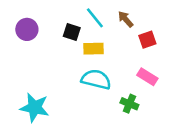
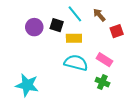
purple circle: (27, 29) -> (34, 27), moved
pink rectangle: (147, 77) -> (104, 60), moved

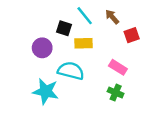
purple circle: (34, 27) -> (42, 48), moved
cyan semicircle: (76, 63) -> (71, 71), moved
cyan star: (27, 85) -> (46, 91), moved

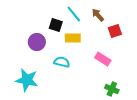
cyan semicircle: (71, 71) -> (62, 62), size x0.7
cyan star: (46, 91) -> (27, 80), moved
green cross: (116, 93) -> (112, 89), moved

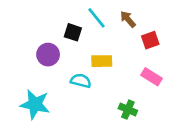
yellow rectangle: (73, 38) -> (102, 61), moved
pink rectangle: (103, 59) -> (151, 77), moved
green cross: (112, 89) -> (128, 110), moved

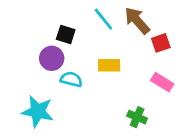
brown arrow: (128, 19) -> (137, 21), size x1.5
black square: (73, 32) -> (66, 35), moved
cyan semicircle: (81, 81) -> (71, 79), moved

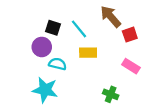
cyan line: (103, 19) -> (79, 29), moved
cyan star: (38, 111) -> (45, 90), moved

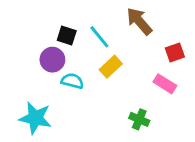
red square: (130, 35) -> (175, 53), moved
yellow rectangle: (88, 53) -> (111, 67), turned -42
cyan star: (45, 90) -> (35, 118), moved

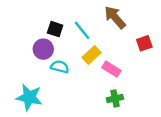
pink rectangle: (165, 84) -> (111, 69), moved
green cross: (139, 119) -> (115, 98), turned -35

